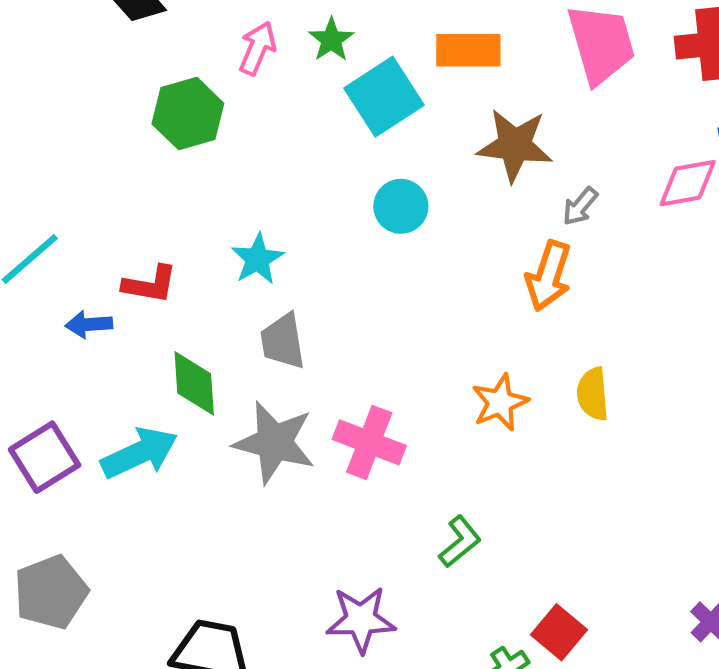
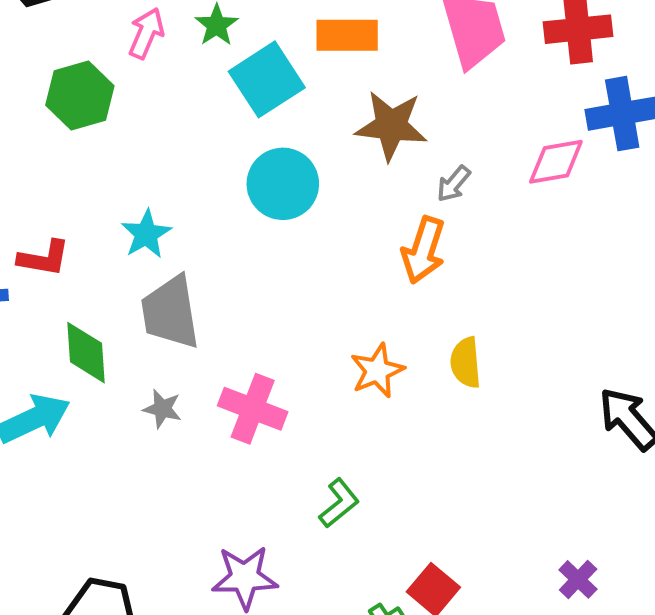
cyan circle: (401, 206) -> (283, 184), size x1.4
gray trapezoid: (283, 341) -> (170, 312), size x1.4
gray star: (274, 442) -> (162, 409), size x0.5

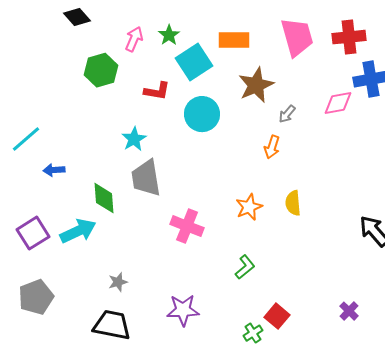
brown star: (391, 126) -> (256, 85), turned -30
orange arrow: (423, 250) -> (272, 147), size x0.7
red L-shape: (44, 258) -> (157, 91), moved
gray star: (162, 409) -> (118, 282), moved, turned -30
green L-shape: (339, 503) -> (245, 267), moved

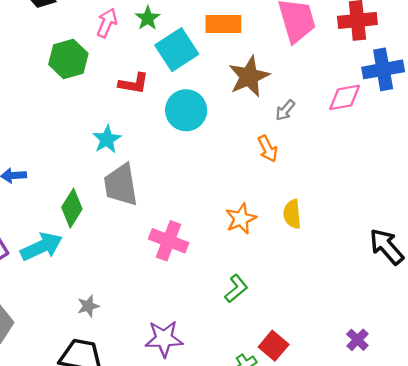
orange arrow: (272, 147) -> (268, 149), turned -45
green diamond: (104, 198) -> (72, 208), turned 36

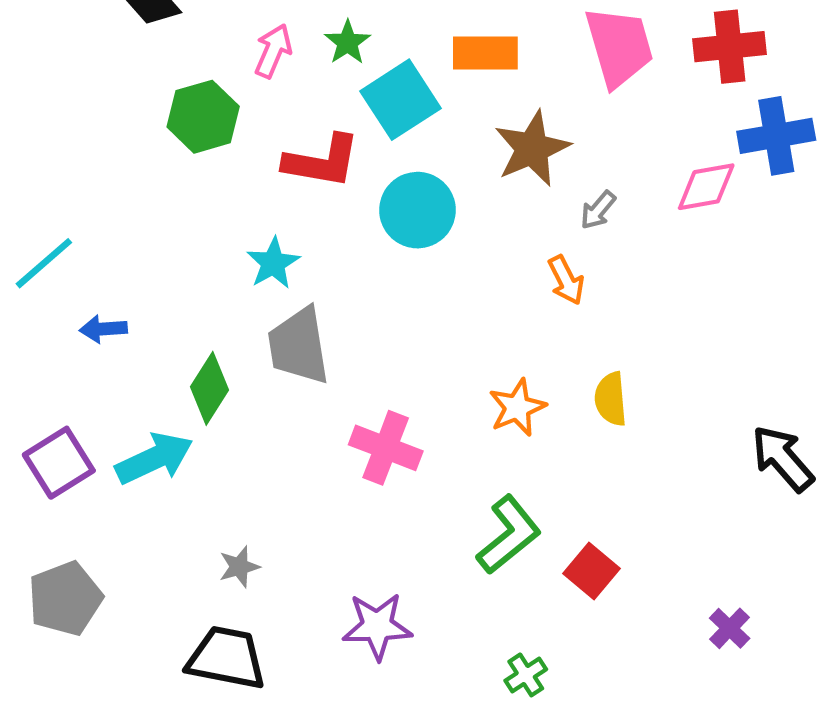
red L-shape: (134, 83) -> (322, 161), size x1.4
green L-shape: (236, 289) -> (509, 535), size x1.5
red square: (274, 346) -> (592, 571), moved

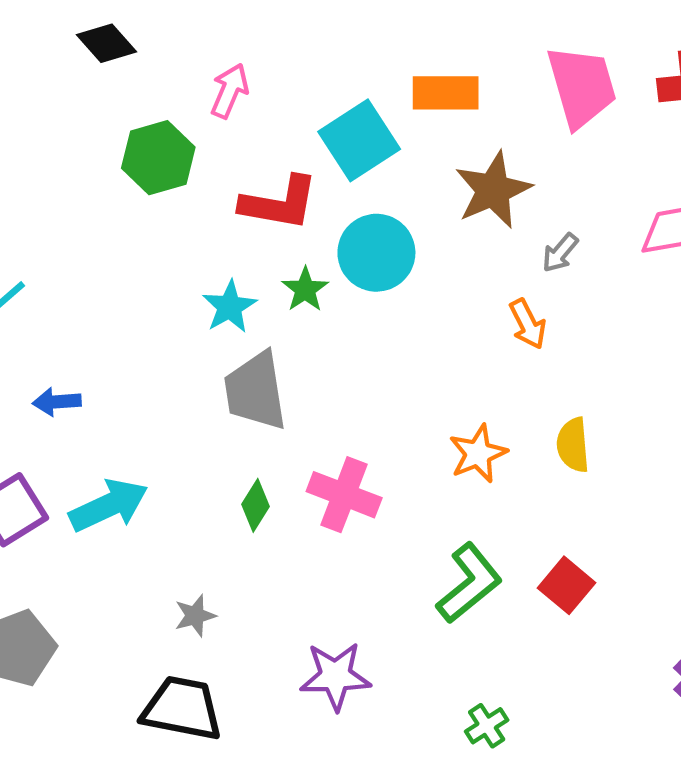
green star: (347, 42) -> (305, 289), moved
blue arrow: (103, 329) -> (57, 402), moved
green diamond: (209, 388) -> (255, 505), moved, size x0.7
red square: (592, 571) -> (567, 585), moved

